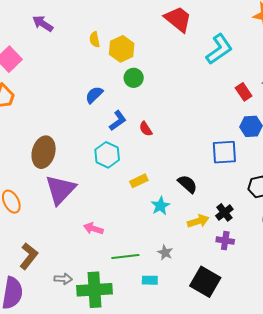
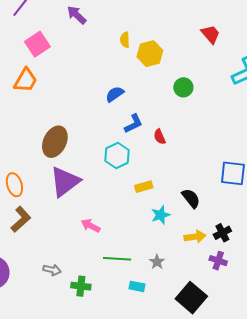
red trapezoid: (178, 19) -> (211, 34), size x0.7
green circle: (134, 78) -> (183, 87), moved
brown L-shape: (29, 256) -> (21, 219), moved
green cross: (94, 290) -> (81, 286), size x0.6

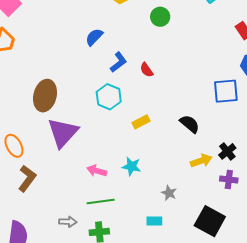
cyan star: (161, 215) -> (131, 166), moved, turned -30
green line: (117, 259) -> (101, 202), moved

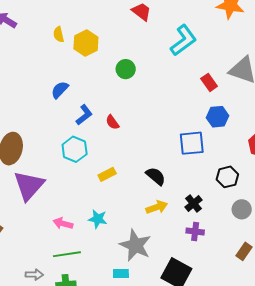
yellow arrow: (201, 161) -> (157, 207), moved
gray star: (169, 193) -> (135, 245), size x2.0

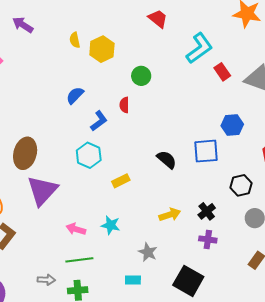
red rectangle: (209, 82) -> (222, 72), moved
red semicircle: (112, 122) -> (124, 105), moved, turned 35
black semicircle: (156, 176) -> (167, 160), moved
gray star: (135, 245) -> (148, 252), size x0.6

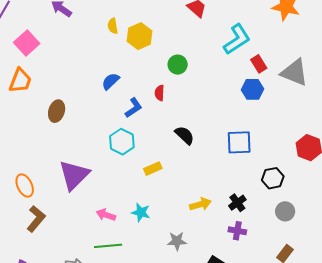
blue hexagon: (232, 125) -> (253, 89), moved
brown ellipse: (25, 153) -> (57, 111), moved, size x0.7
black semicircle: (167, 160) -> (185, 135), moved
gray star: (148, 252) -> (177, 241), turned -30

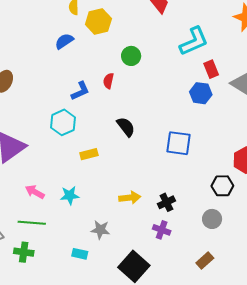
blue semicircle: (111, 81) -> (64, 41), moved
black hexagon: (273, 178) -> (222, 186), moved
cyan star: (141, 212) -> (70, 195), turned -30

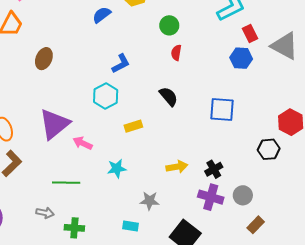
red semicircle: (108, 81) -> (176, 53), moved
pink arrow: (35, 192) -> (83, 143), moved
gray circle: (212, 219) -> (243, 195), moved
green line: (32, 223) -> (66, 183), moved
purple cross: (162, 230) -> (211, 197), size x1.4

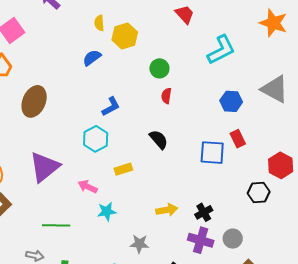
red rectangle: (250, 33) -> (238, 139), moved
brown ellipse: (44, 59) -> (34, 101), size x1.4
pink arrow: (83, 143) -> (88, 187), moved

